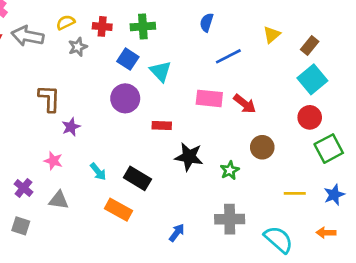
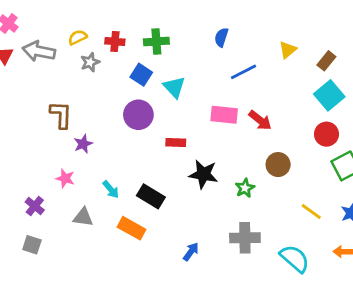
yellow line: (295, 193) -> (311, 212), turned 35
gray triangle: (59, 200) -> (83, 217), moved

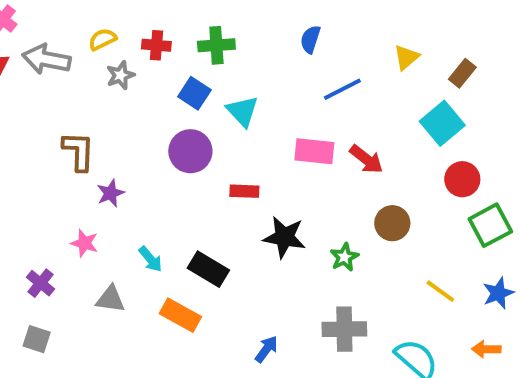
cyan square: (329, 95) -> (442, 123), moved

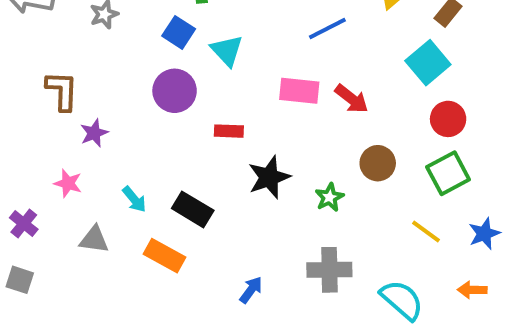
green square: (490, 225) -> (448, 173), moved
black star: (284, 237) -> (269, 177), turned -30

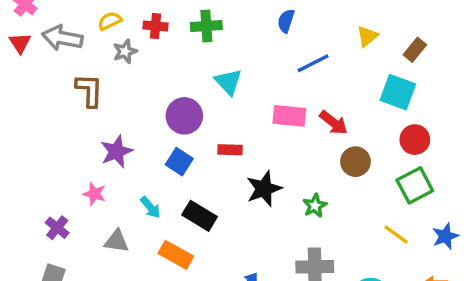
blue square: (179, 32) -> (179, 162), moved
cyan square: (428, 63) -> (398, 92), turned -30
brown L-shape: (62, 91) -> (89, 90), moved
purple star: (94, 133) -> (116, 151), size x1.4
brown circle: (378, 163) -> (355, 162), moved

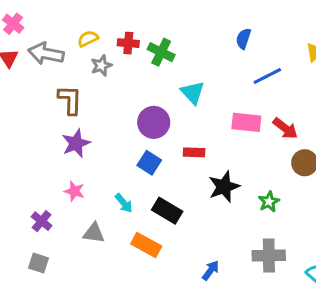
green cross: (206, 26) -> (161, 52), moved, turned 30
purple star: (116, 151) -> (76, 143), moved

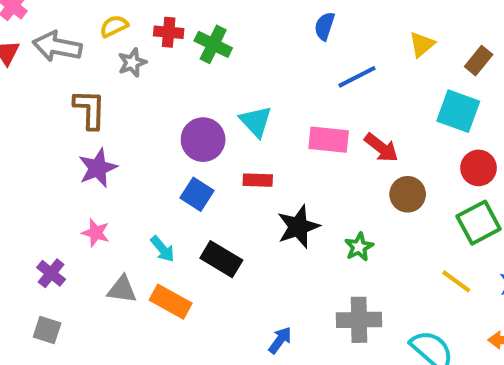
cyan triangle: (193, 92) -> (256, 121), moved
orange rectangle: (146, 245) -> (171, 302), moved

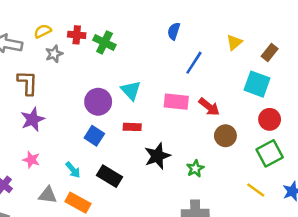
blue line: (357, 77) -> (194, 63), turned -30

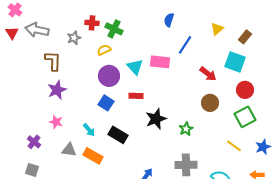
yellow semicircle: (43, 31) -> (104, 50), moved
pink rectangle: (176, 102) -> (160, 62), moved
red arrow: (209, 107) -> (208, 74), moved

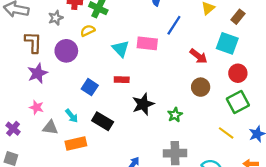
purple circle: (109, 76) -> (66, 51), moved
gray triangle: (69, 150) -> (50, 128), moved
orange rectangle: (93, 156) -> (76, 144), turned -42

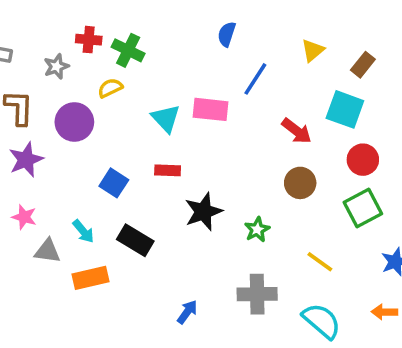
yellow line: (226, 133) -> (320, 262), moved

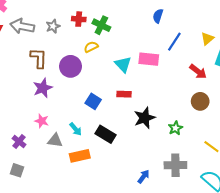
yellow triangle: (313, 50) -> (207, 39), moved
gray star: (56, 66) -> (53, 26), moved
blue arrow: (187, 312) -> (144, 176), moved

